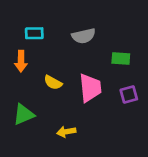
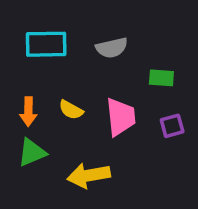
cyan rectangle: (34, 33) -> (46, 44), size x1.6
orange arrow: (21, 61) -> (28, 112), moved
yellow arrow: (66, 132) -> (89, 175), size x1.6

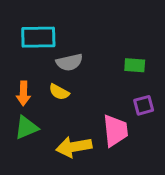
gray semicircle: (112, 48) -> (69, 62), moved
pink trapezoid: (121, 117) -> (115, 131), moved

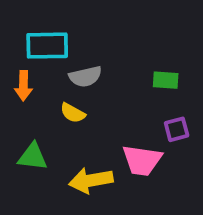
orange arrow: (23, 93) -> (23, 86), moved
green triangle: (26, 128) -> (33, 157), turned 30
pink trapezoid: (115, 131) -> (142, 160), turned 104

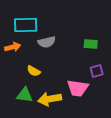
orange arrow: (23, 86) -> (13, 47), turned -105
yellow semicircle: (73, 113) -> (34, 71), moved
green triangle: (33, 157) -> (25, 95), moved

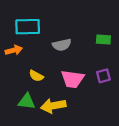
gray semicircle: (47, 42) -> (62, 45), moved
green rectangle: (91, 44) -> (103, 40), moved
pink trapezoid: (78, 88) -> (73, 79), moved

